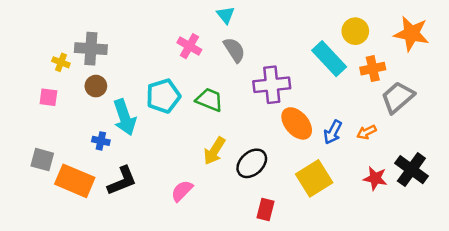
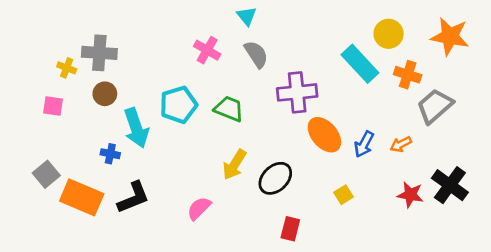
orange cross: (373, 69) -> (408, 75), turned 30
gray square: (42, 160) -> (46, 174), turned 35
yellow square: (314, 178) -> (344, 195), size x0.5

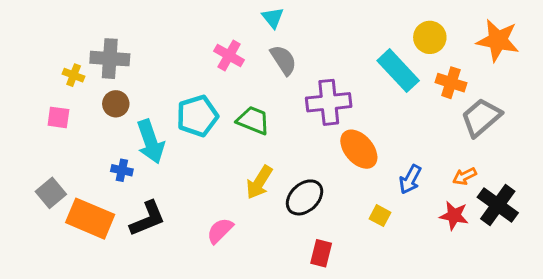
blue arrow: (364, 144) -> (410, 179), moved
orange arrow: (401, 144) -> (465, 176), moved
yellow square: (344, 195) -> (380, 216), turned -30

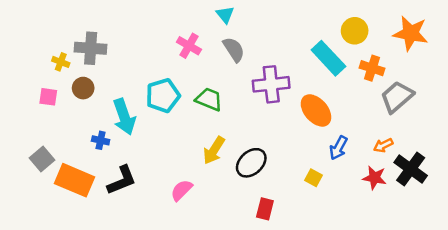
brown circle: (116, 104) -> (83, 88), moved
orange ellipse: (359, 149) -> (316, 110), moved

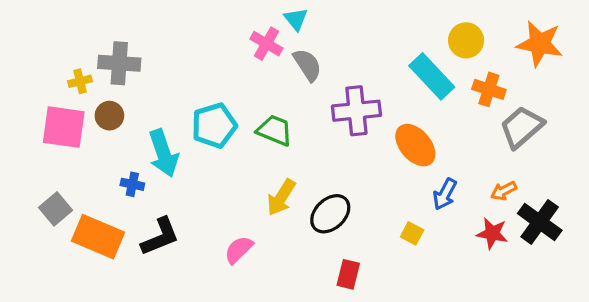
pink cross: (189, 46) -> (266, 44), moved
yellow cross: (61, 62) -> (80, 81), turned -35
pink square: (48, 97) -> (64, 127), size x1.8

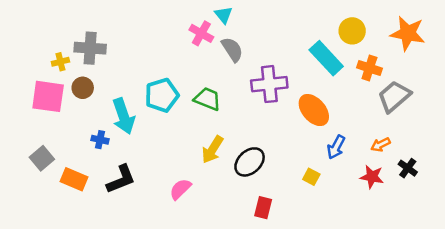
black cross: (540, 222) -> (408, 168), size x0.6
orange rectangle: (98, 237) -> (74, 179), size x0.7

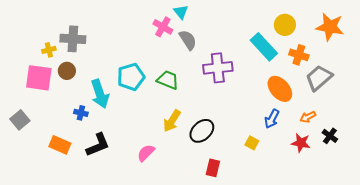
orange ellipse: (314, 110) -> (280, 89), moved
gray square: (42, 158) -> (20, 120), moved

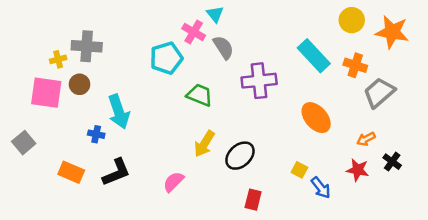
yellow circle: (285, 25) -> (352, 20), moved
cyan pentagon: (131, 77) -> (166, 58), moved
orange ellipse: (280, 89) -> (316, 118), moved
blue arrow: (272, 119) -> (321, 188), moved, turned -66

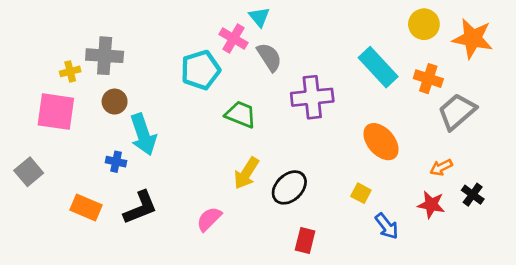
brown circle: (80, 84) -> (115, 102), moved
yellow square: (299, 170) -> (361, 193), moved

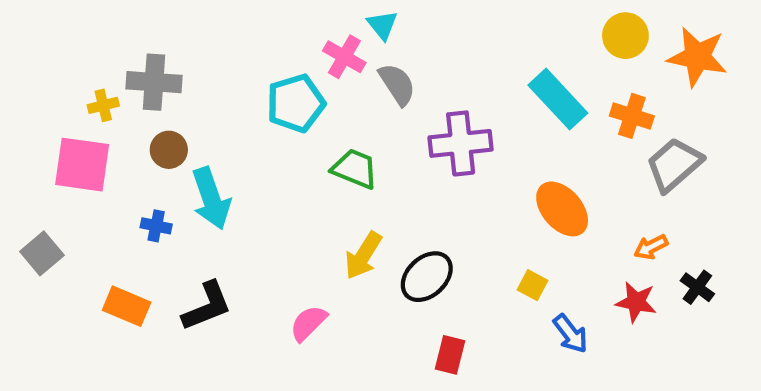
blue cross: (116, 162) -> (156, 226), moved

